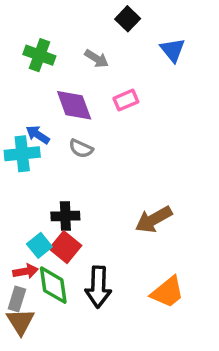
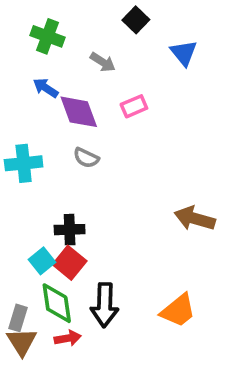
green cross: (39, 55) -> (47, 36), moved
blue arrow: (38, 135) -> (46, 88), moved
brown arrow: (154, 219) -> (195, 219), moved, turned 45
red arrow: (26, 271) -> (68, 338), moved

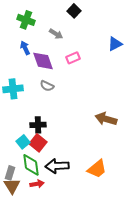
blue triangle: (184, 53) -> (115, 44), moved, turned 42
blue arrow: (46, 88) -> (25, 48), turned 32
black arrow: (105, 305) -> (57, 166), turned 85

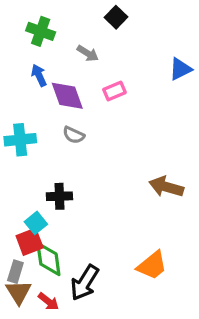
red square: (38, 143) -> (30, 242), moved, turned 30
black arrow: (57, 166) -> (85, 283), moved, turned -55
red arrow: (37, 184) -> (48, 302), moved, turned 48

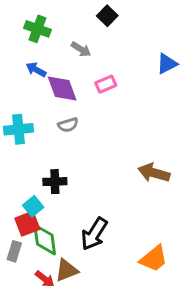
blue arrow: (39, 75) -> (36, 70), turned -36
gray semicircle: (74, 135) -> (68, 125), turned -42
orange trapezoid: (152, 265) -> (154, 259), moved
black arrow: (85, 283) -> (94, 234), moved
brown triangle: (19, 292) -> (67, 270), moved, turned 40

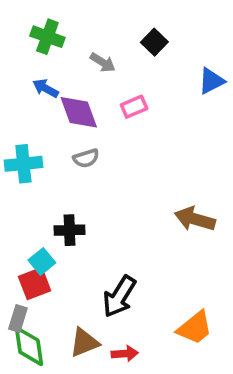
black square: (107, 16) -> (154, 42), moved
green diamond: (45, 240) -> (29, 346), moved
red arrow: (45, 279) -> (125, 354), moved, turned -42

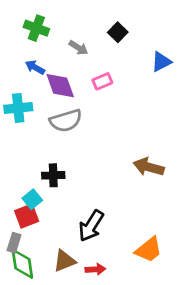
gray semicircle: (86, 158) -> (66, 121), size x1.6
cyan cross: (23, 164) -> (18, 108), moved

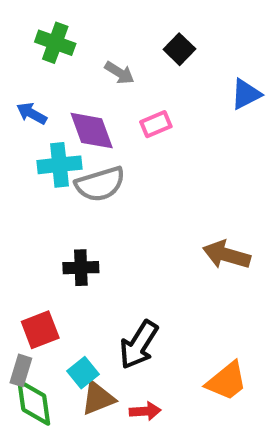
blue arrow: (35, 67) -> (32, 113), moved
cyan cross: (18, 108) -> (59, 165), moved
cyan square: (32, 199) -> (83, 373), moved

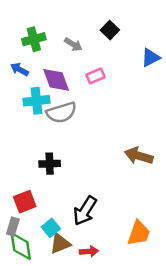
green cross: (55, 43) -> (34, 39), moved, turned -35
orange trapezoid: (227, 381) -> (139, 233), turned -32

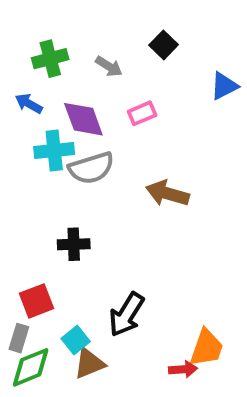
brown arrow: (139, 156) -> (167, 193), moved
green diamond: (21, 246) -> (31, 367), turned 76
red arrow: (89, 251) -> (183, 369), moved

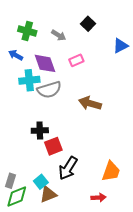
green cross: (50, 59) -> (27, 31), turned 30
red square: (37, 301) -> (53, 146), moved
orange trapezoid: (207, 348) -> (111, 171), moved

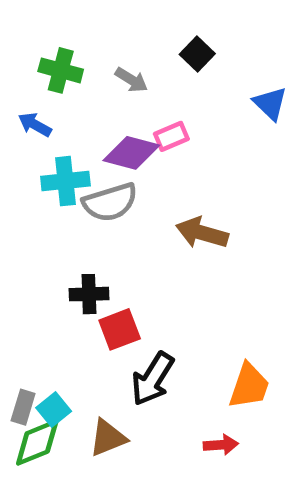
blue triangle: (120, 46) -> (270, 103), turned -49
purple diamond: (45, 63) -> (131, 153), moved, turned -55
cyan square: (41, 182) -> (54, 409), moved

